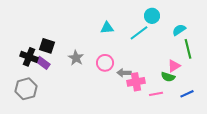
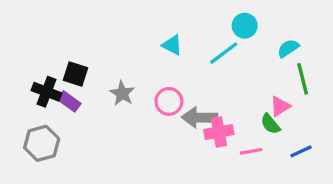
cyan triangle: (107, 28) -> (172, 45), turned 32
gray arrow: (124, 73) -> (200, 118), size x1.5
green semicircle: (168, 77) -> (270, 124), turned 32

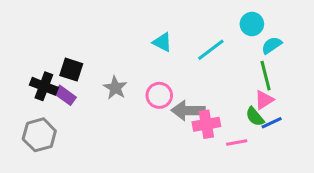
cyan circle: (245, 26) -> (252, 24), moved
green line: (303, 79) -> (266, 76), moved
blue line: (301, 151) -> (272, 123), moved

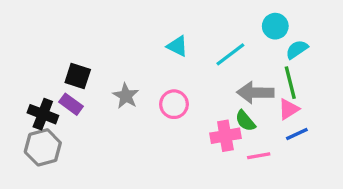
black cross: (44, 86) -> (43, 114), moved
gray arrow: (188, 111) -> (255, 93), moved
green semicircle: (255, 117) -> (245, 121), moved

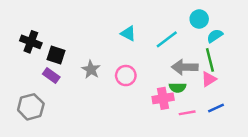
black cross: (43, 114) -> (31, 42), moved
green semicircle: (245, 121) -> (178, 88), turned -49
blue line: (297, 134) -> (216, 108), moved

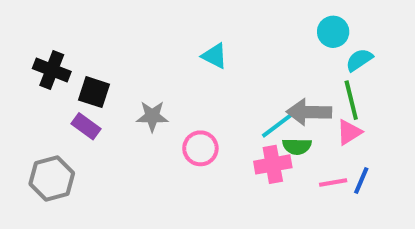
cyan line: (167, 39) -> (279, 124), moved
gray star: (91, 70) -> (152, 116), turned -30
pink circle: (126, 76) -> (200, 148), moved
blue line: (216, 108) -> (361, 180), turned -42
pink line: (187, 113) -> (333, 183), moved

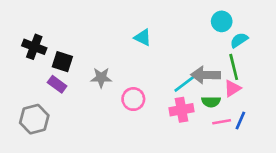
green semicircle: (297, 146) -> (211, 102), moved

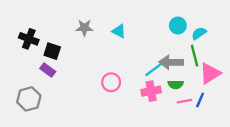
cyan circle: (222, 21) -> (178, 26), moved
gray star: (101, 78) -> (84, 28), moved
pink triangle: (232, 88) -> (210, 73), moved, size x1.5

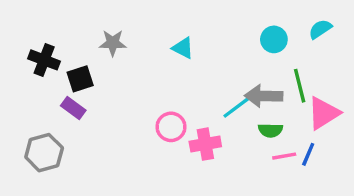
gray star: (84, 28) -> (113, 43), moved
cyan semicircle: (199, 33) -> (320, 29), moved
black square: (52, 51) -> (80, 79), turned -36
pink cross: (151, 91) -> (205, 144), moved

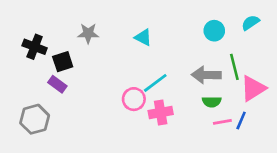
cyan line: (238, 106) -> (155, 83), moved

